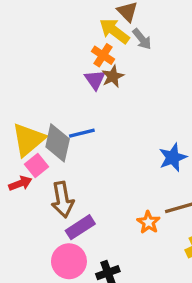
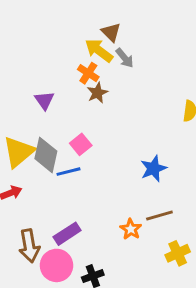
purple triangle: (95, 80) -> (44, 100), moved
blue line: (82, 133) -> (69, 172), moved
pink square: (37, 166) -> (81, 144), moved
brown arrow: (62, 200) -> (29, 246), moved

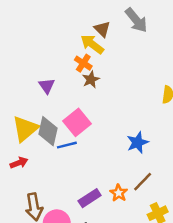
gray arrow: (125, 58) -> (136, 20), moved, size x1.5
pink square: (81, 144) -> (77, 122), size x1.5
brown line: (159, 215) -> (143, 182), turned -30
purple rectangle: (67, 234) -> (90, 198), moved

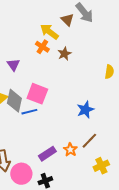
brown triangle: (102, 29) -> (67, 20), moved
brown star: (91, 79) -> (64, 54), moved
pink square: (77, 122) -> (37, 94), turned -30

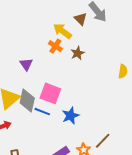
blue star: (85, 110) -> (70, 116), moved
blue line: (29, 112) -> (42, 112), turned 35

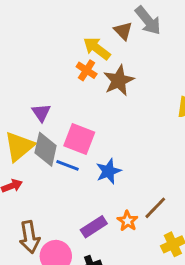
brown star: (78, 53) -> (119, 81), size x1.5
purple triangle: (26, 64) -> (41, 113), moved

